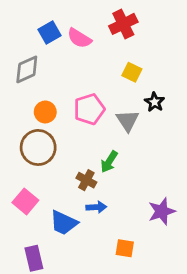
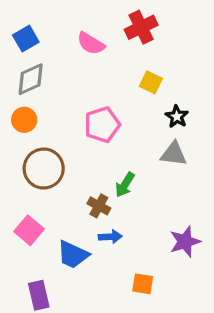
blue square: (49, 33) -> (26, 39), moved
orange circle: (45, 112) -> (24, 120), moved
gray triangle: (128, 121) -> (174, 154), moved, turned -50

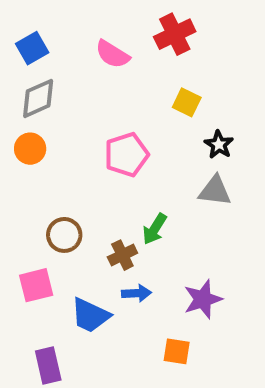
brown circle: (44, 169) -> (64, 235), moved, size x0.7
brown cross: (99, 206) -> (122, 255), turned 35
pink square: (29, 230) -> (36, 285), turned 36
purple star: (185, 242) -> (203, 299), moved

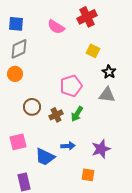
blue square: (32, 48) -> (16, 24), turned 35
pink pentagon: (126, 155) -> (71, 86), moved
brown circle: (64, 235) -> (32, 107), moved
brown cross: (122, 255) -> (56, 115), moved

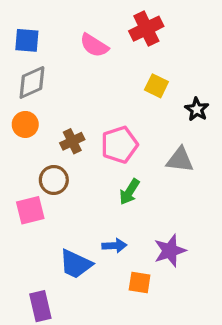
black star: (109, 72) -> (197, 109), moved
brown cross: (56, 115) -> (72, 141), moved
pink square: (18, 142) -> (30, 210), moved
orange square: (88, 175) -> (140, 283), moved

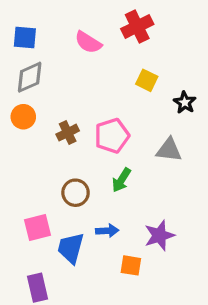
brown circle: (54, 180) -> (76, 193), moved
pink square: (30, 210) -> (38, 227), moved
blue trapezoid: (76, 264) -> (71, 248), turned 80

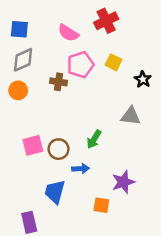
brown cross: (68, 133) -> (59, 82), moved, turned 35
pink pentagon: (112, 136) -> (80, 65), moved
pink square: (38, 227) -> (33, 145), moved
blue arrow: (107, 231) -> (80, 169), moved

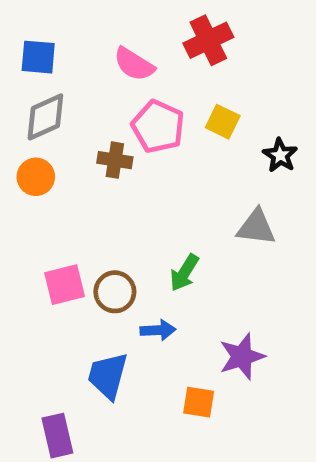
pink pentagon: (80, 65) -> (158, 127), turned -30

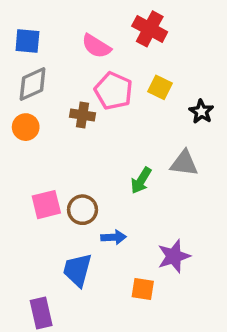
red cross: (208, 40) -> (150, 29), turned -36
green arrow: (184, 273) -> (141, 180), moved

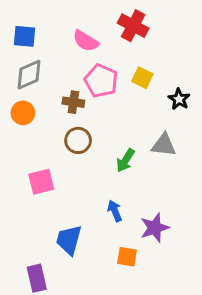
brown circle: (83, 210) -> (78, 140), moved
blue arrow: (114, 237) -> (115, 211), moved, turned -110

